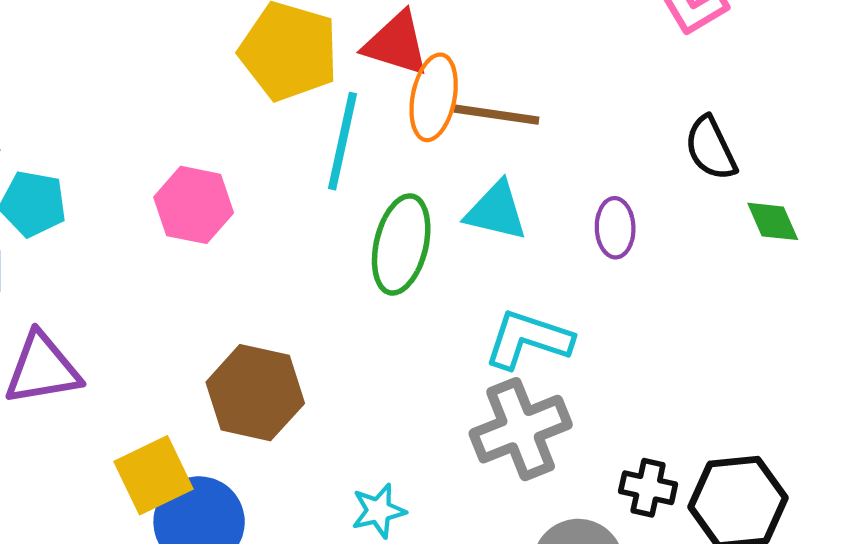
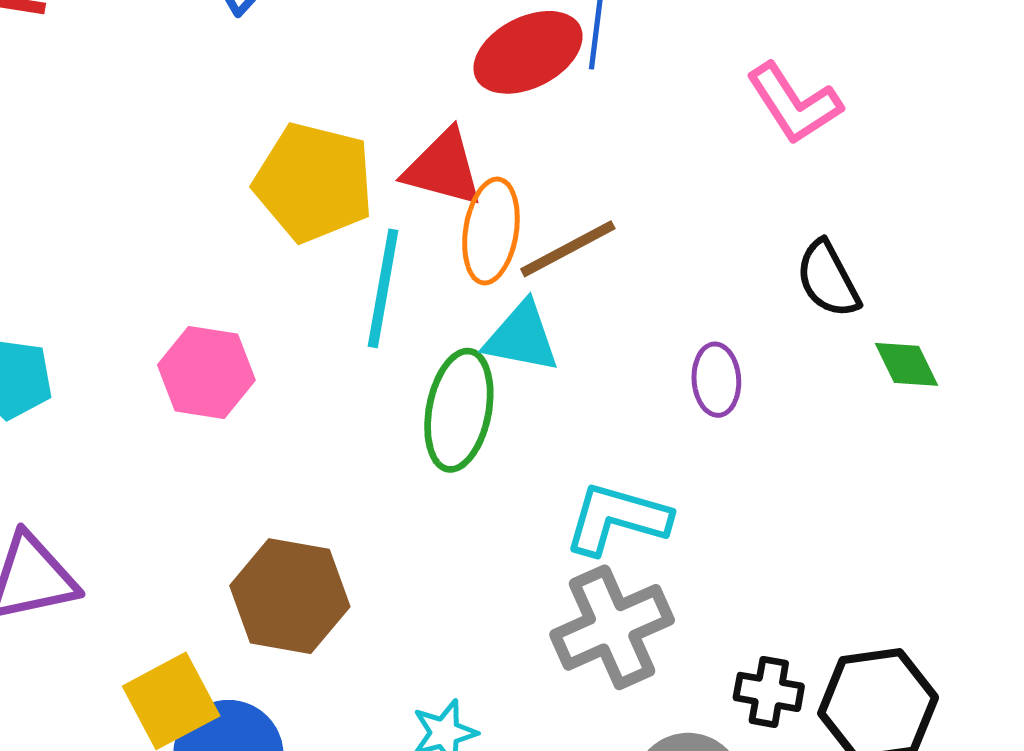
brown line: (497, 115) -> (568, 249), turned -34
cyan triangle: (496, 211) -> (522, 337), moved

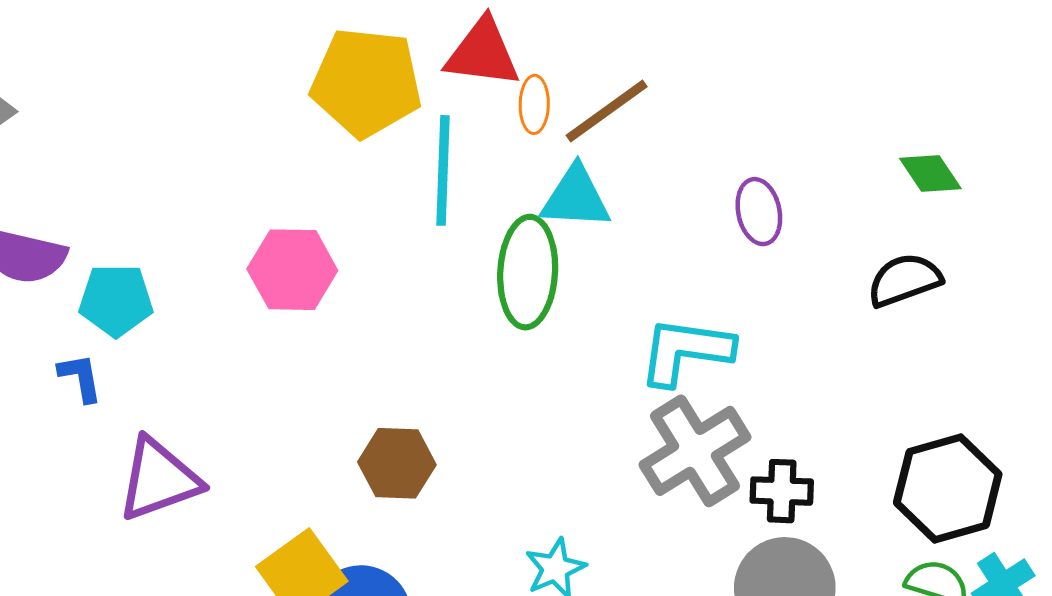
orange ellipse: (491, 231) -> (534, 104), size x0.6
black semicircle: (828, 279) -> (904, 280), moved, turned 106
brown hexagon: (290, 596) -> (397, 463), size x0.7
black cross: (769, 692) -> (782, 491), moved

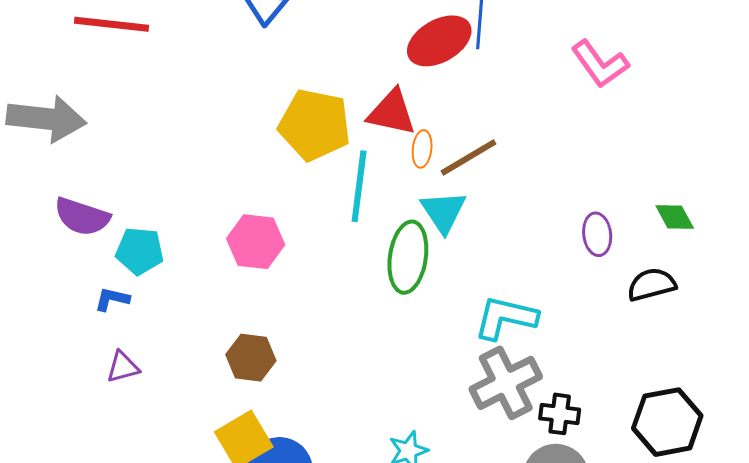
cyan triangle: (576, 198) -> (443, 212), turned 48
purple ellipse: (759, 212) -> (597, 234), moved
blue L-shape: (80, 378) -> (112, 299), turned -72
brown hexagon: (397, 463) -> (251, 358), moved
purple triangle: (159, 479) -> (123, 367), moved, size x0.6

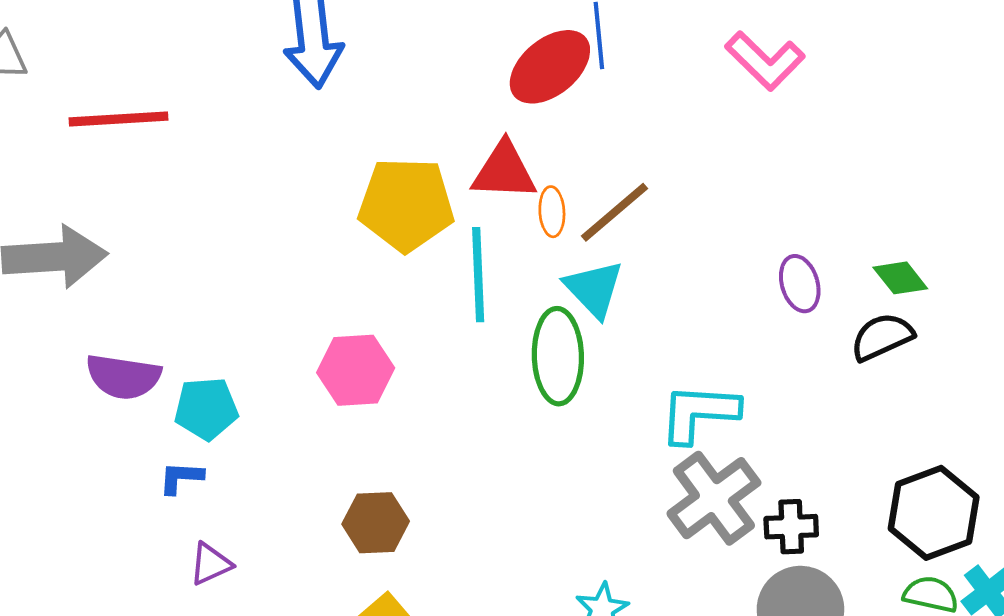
green diamond: (675, 217) -> (900, 278), moved

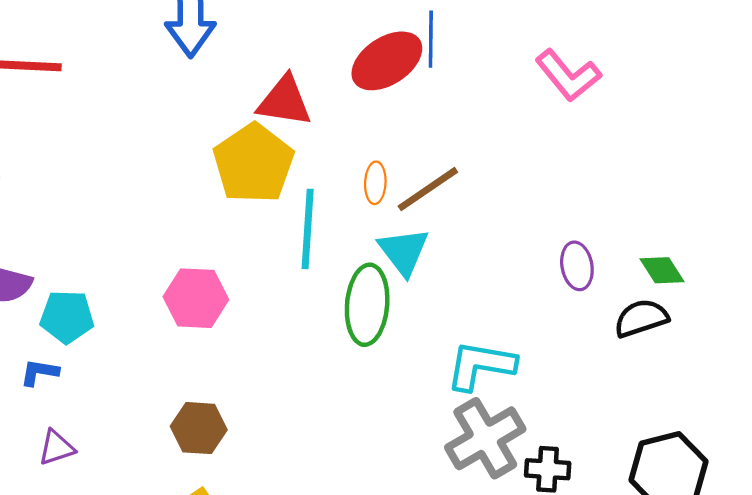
red triangle: (504, 171) -> (285, 101), moved
yellow pentagon: (406, 204) -> (254, 163), turned 30

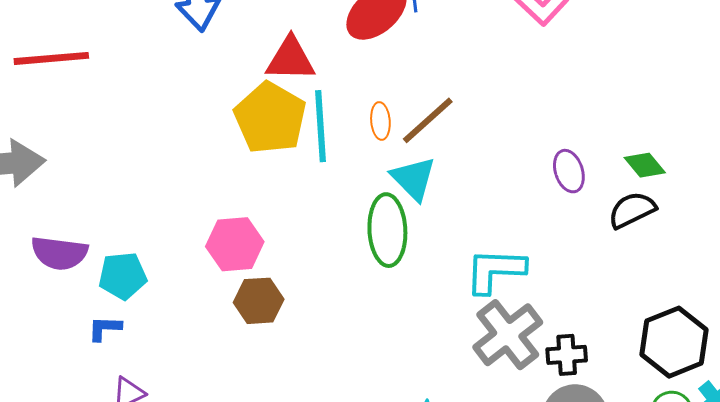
cyan line: (308, 229) -> (321, 126), moved
brown hexagon: (199, 428) -> (259, 301), moved

